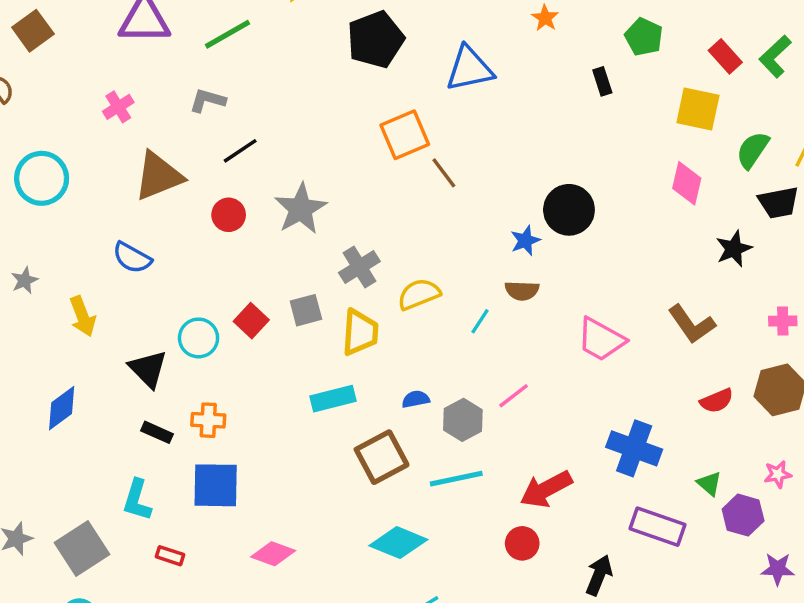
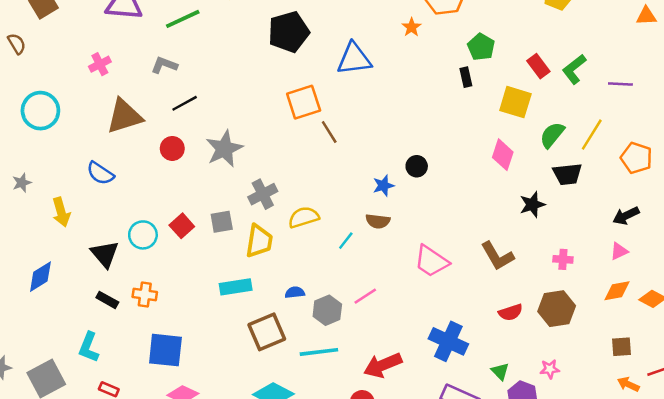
black rectangle: (602, 81) -> (466, 77), moved
black circle: (569, 210) -> (417, 166), size x0.6
blue square: (216, 485) -> (165, 350), moved

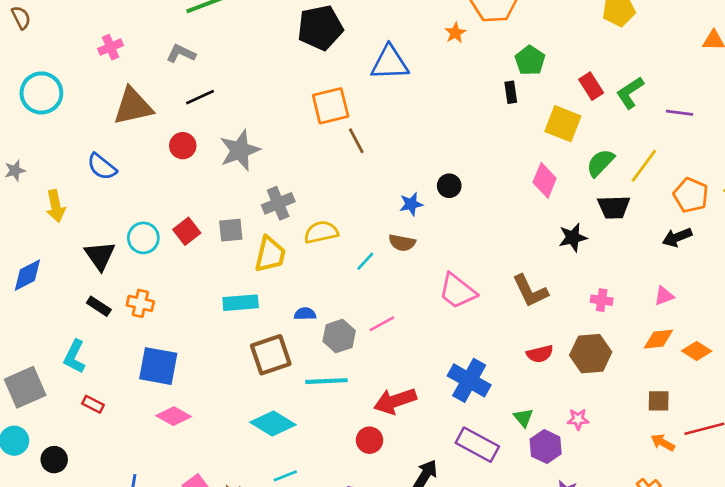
black arrow: (626, 216) -> (677, 237), moved

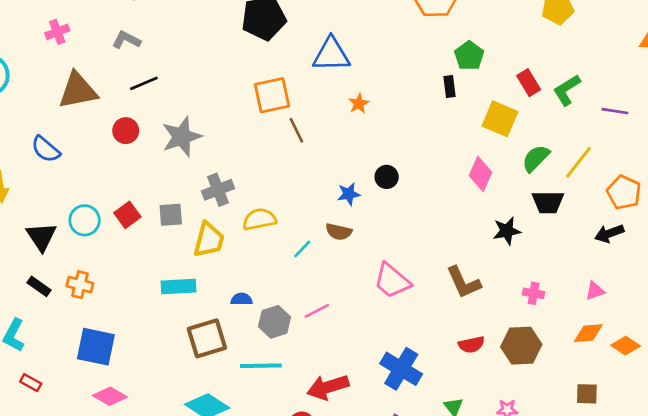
orange star: (455, 33) -> (359, 103), moved

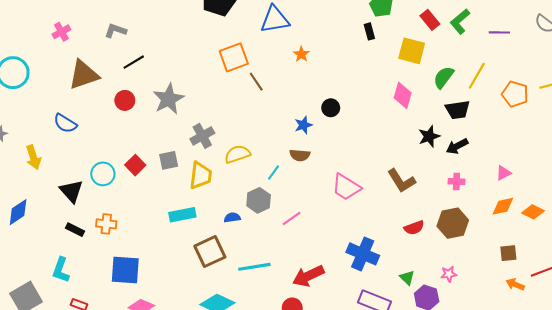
black arrow: (609, 233) -> (457, 146), moved
gray hexagon: (274, 322) -> (259, 200), moved

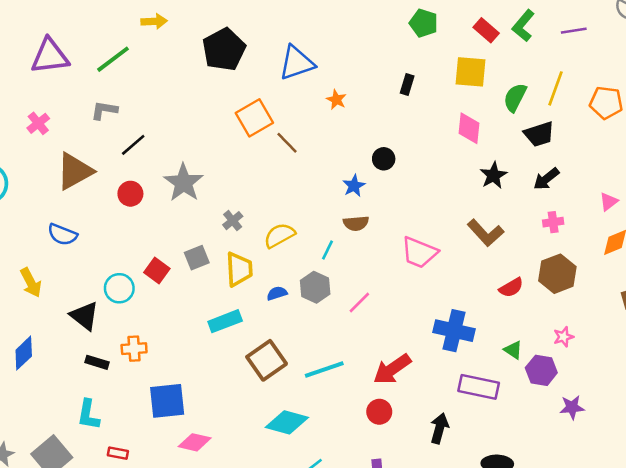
black rectangle: (369, 31) -> (407, 85), moved, turned 42
gray cross: (202, 136) -> (233, 221), size x0.7
black star: (429, 136) -> (493, 175), moved
blue semicircle: (232, 218) -> (277, 293), moved

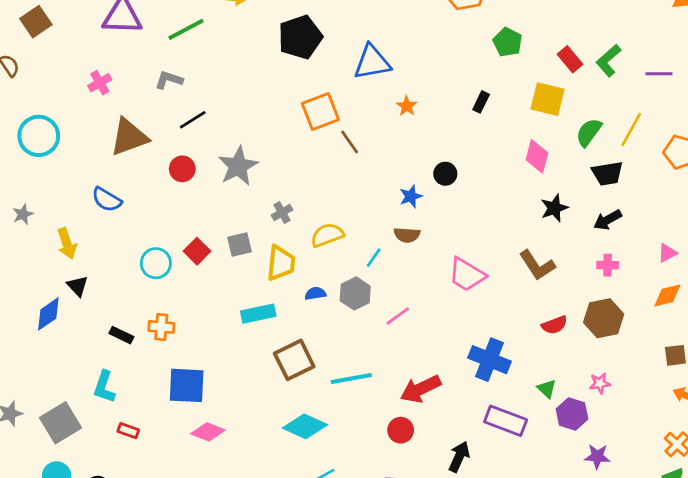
black triangle: (84, 316) -> (78, 286), moved, size x0.7

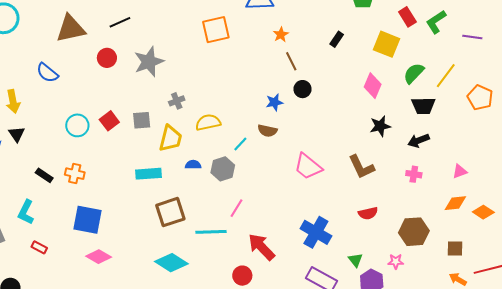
brown line: (350, 142) -> (291, 61), moved
pink line: (398, 316) -> (237, 208), moved, turned -30
brown hexagon: (604, 318) -> (414, 232), moved
red arrow: (420, 389) -> (261, 247), turned 64

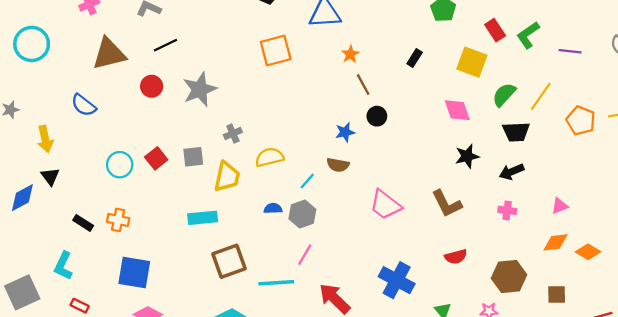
pink diamond: (373, 86) -> (457, 110), turned -40
blue semicircle: (193, 165) -> (273, 208), moved
gray hexagon: (223, 169) -> (302, 214), moved

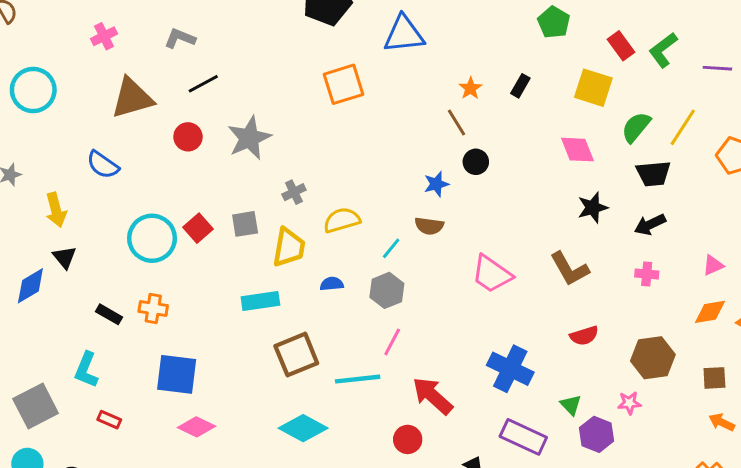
orange star: (350, 54) -> (470, 88), moved
cyan circle: (120, 165) -> (152, 238), size x1.4
blue semicircle: (273, 208) -> (332, 284), moved

